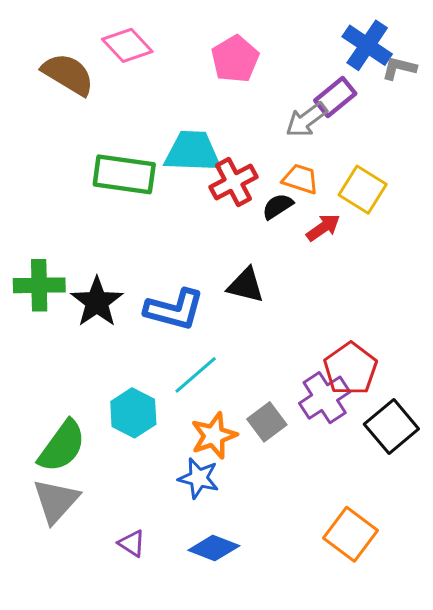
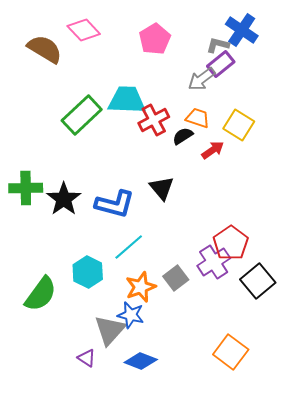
gray L-shape: (399, 68) -> (218, 45), moved
green rectangle: (124, 174) -> (82, 115), turned -51
black triangle: (246, 285) -> (162, 188), turned 36
gray triangle: (56, 501) -> (110, 330), moved

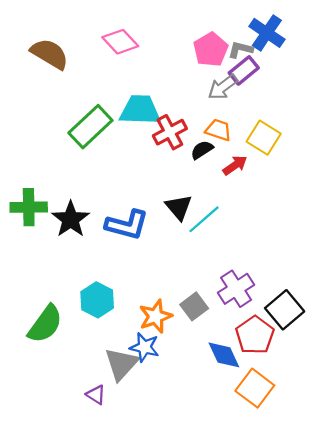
pink diamond: (84, 30) -> (120, 42), moved
pink pentagon: (155, 39) -> (211, 49), moved
red pentagon: (231, 243) -> (255, 335), moved
cyan line: (129, 247) -> (204, 219), moved
blue diamond: (141, 361) -> (224, 355), moved, turned 44

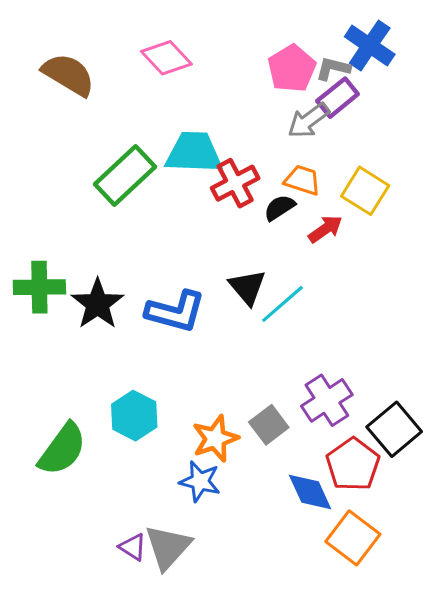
gray triangle: (121, 364) -> (168, 547), moved

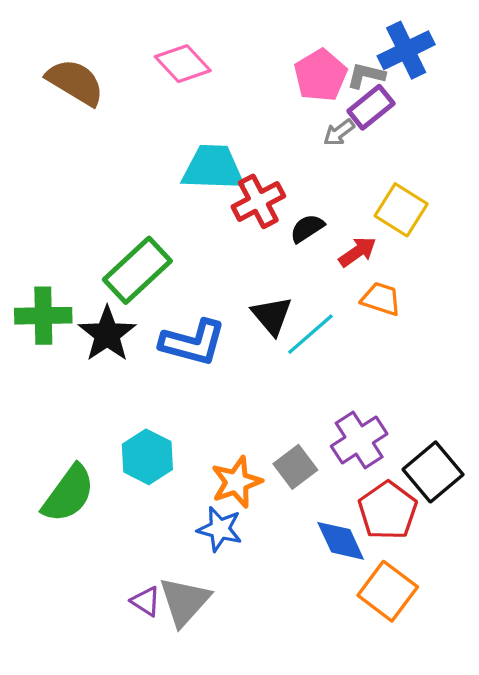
blue cross: (370, 46) -> (406, 50), turned 30
gray arrow: (309, 120) -> (339, 133), size x0.7
green rectangle: (125, 175) -> (137, 270), moved
orange trapezoid: (302, 180) -> (381, 299), moved

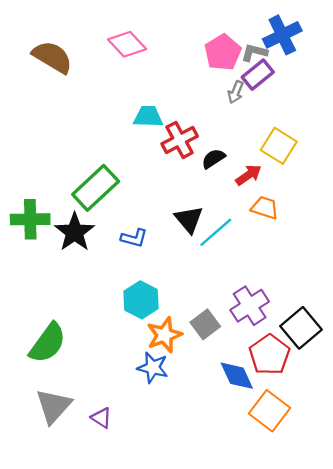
gray arrow: (339, 133) -> (236, 92), turned -30
cyan trapezoid: (213, 168) -> (148, 117), size x0.7
blue L-shape: (193, 343) -> (134, 238), size x0.6
cyan hexagon: (147, 457) -> (141, 300), moved
gray triangle: (184, 601) -> (54, 406), moved

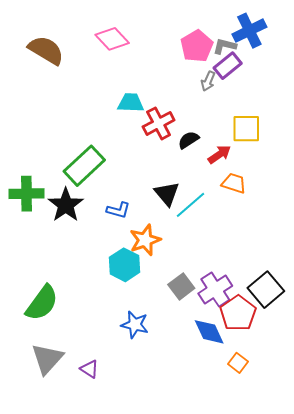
yellow square: (279, 146) -> (246, 129), turned -32
purple cross: (250, 306) -> (215, 290), moved
orange star: (164, 335) -> (145, 240), moved
orange square: (269, 411) -> (238, 363), size x0.6

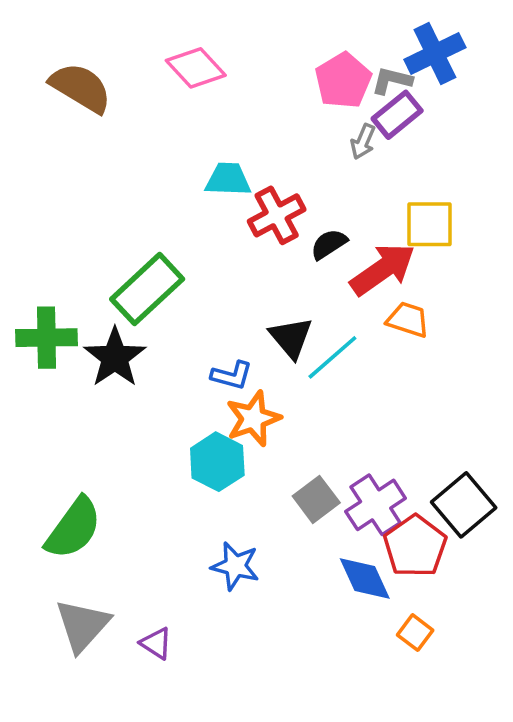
red arrow: (219, 154) -> (383, 269), size x1.6
blue L-shape: (118, 210) -> (232, 375), moved

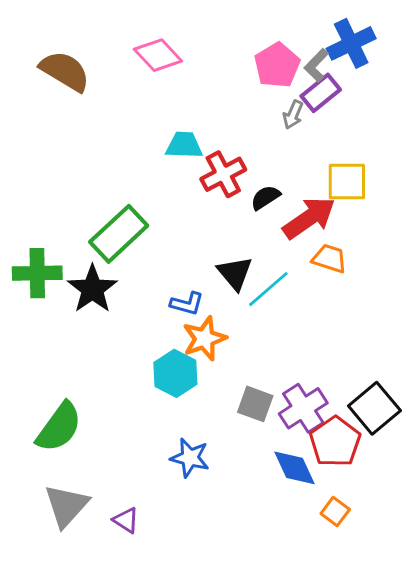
gray L-shape: (392, 80) -> (316, 65), turned -60
gray square: (316, 499) -> (255, 404), turned -33

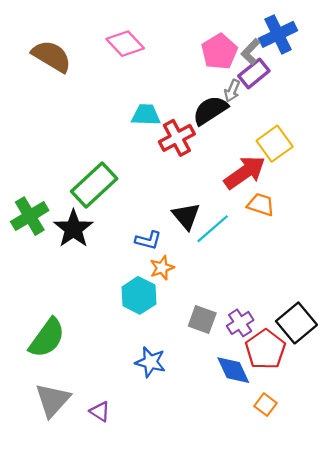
yellow square: (347, 182) -> (275, 144), turned -36
black semicircle: (265, 198) -> (210, 110), moved, size x1.5
green cross: (37, 273) -> (30, 216), turned -30
orange star: (204, 339) -> (162, 268), size x0.7
purple cross: (303, 408) -> (240, 323), size x0.7

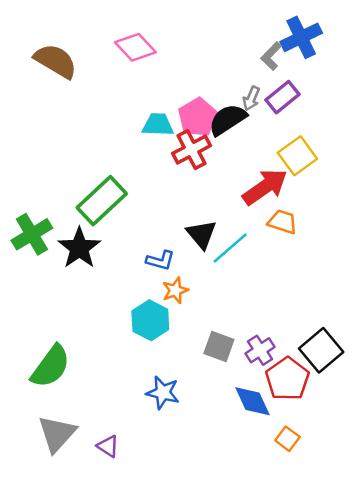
pink pentagon: (219, 52) -> (198, 117), moved
purple rectangle: (254, 73) -> (282, 97), moved

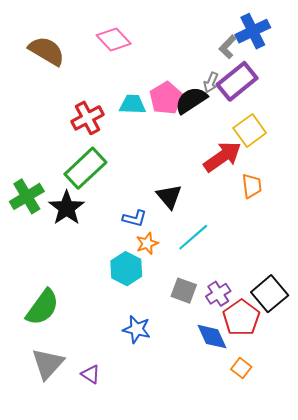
purple rectangle: (282, 97) -> (237, 81), size x1.4
red cross: (191, 150) -> (87, 118), moved
orange trapezoid: (282, 222) -> (252, 186), moved, turned 65
cyan line: (230, 248) -> (193, 237), moved

